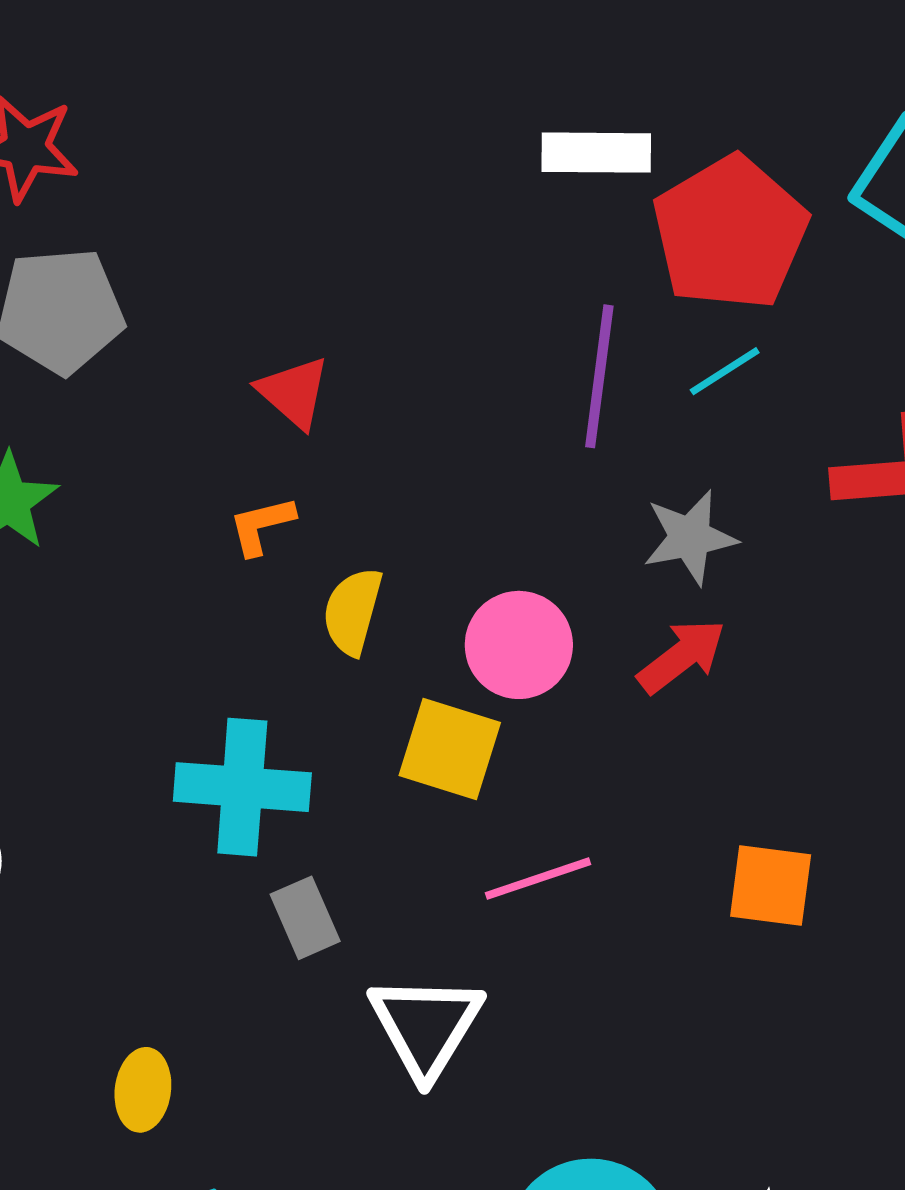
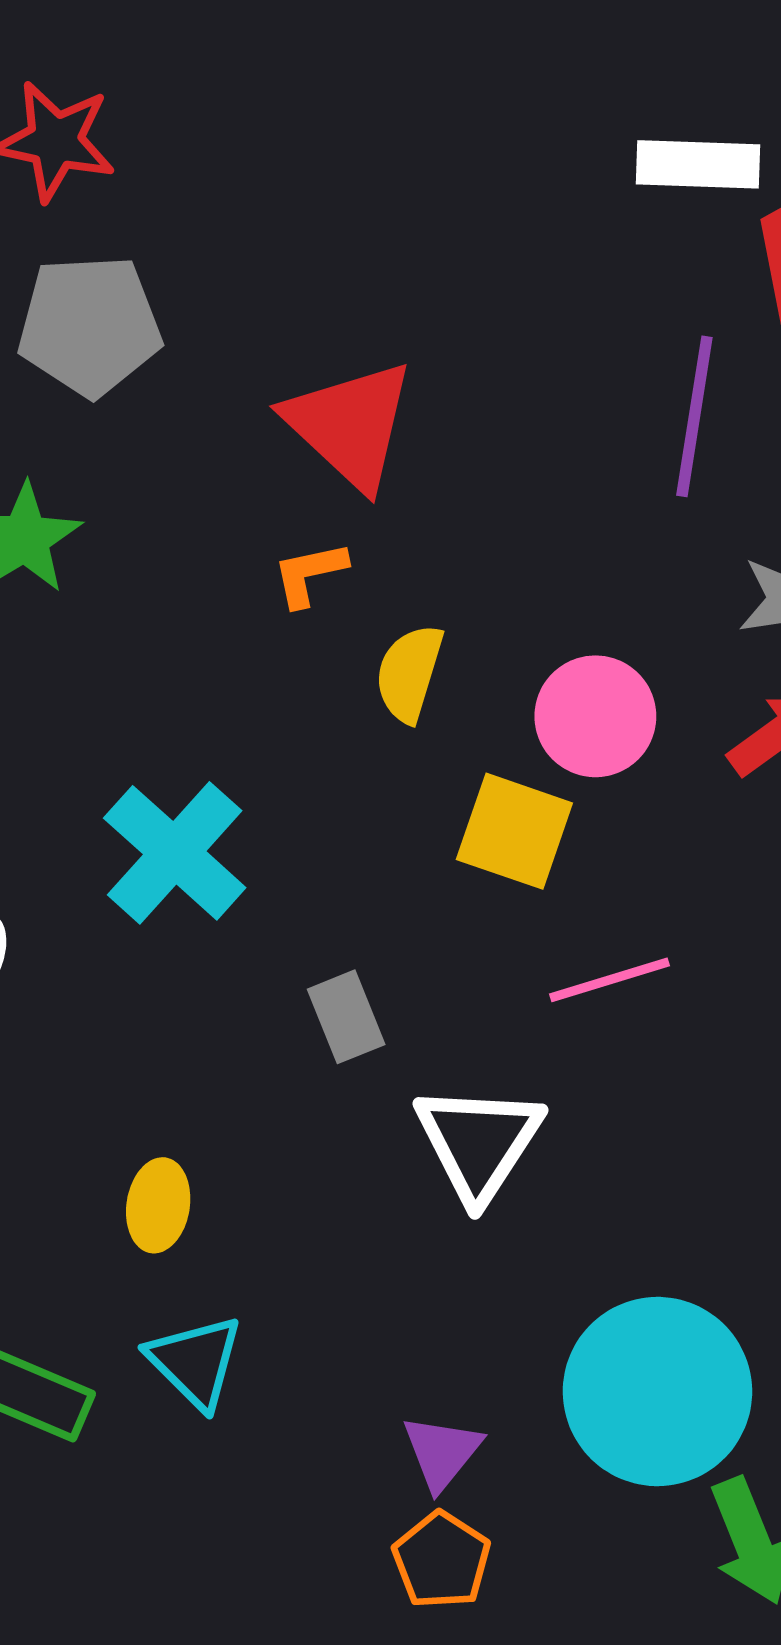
red triangle: (294, 392) -> (350, 425), size x1.6
cyan cross: (242, 787) -> (175, 853), moved, turned 36

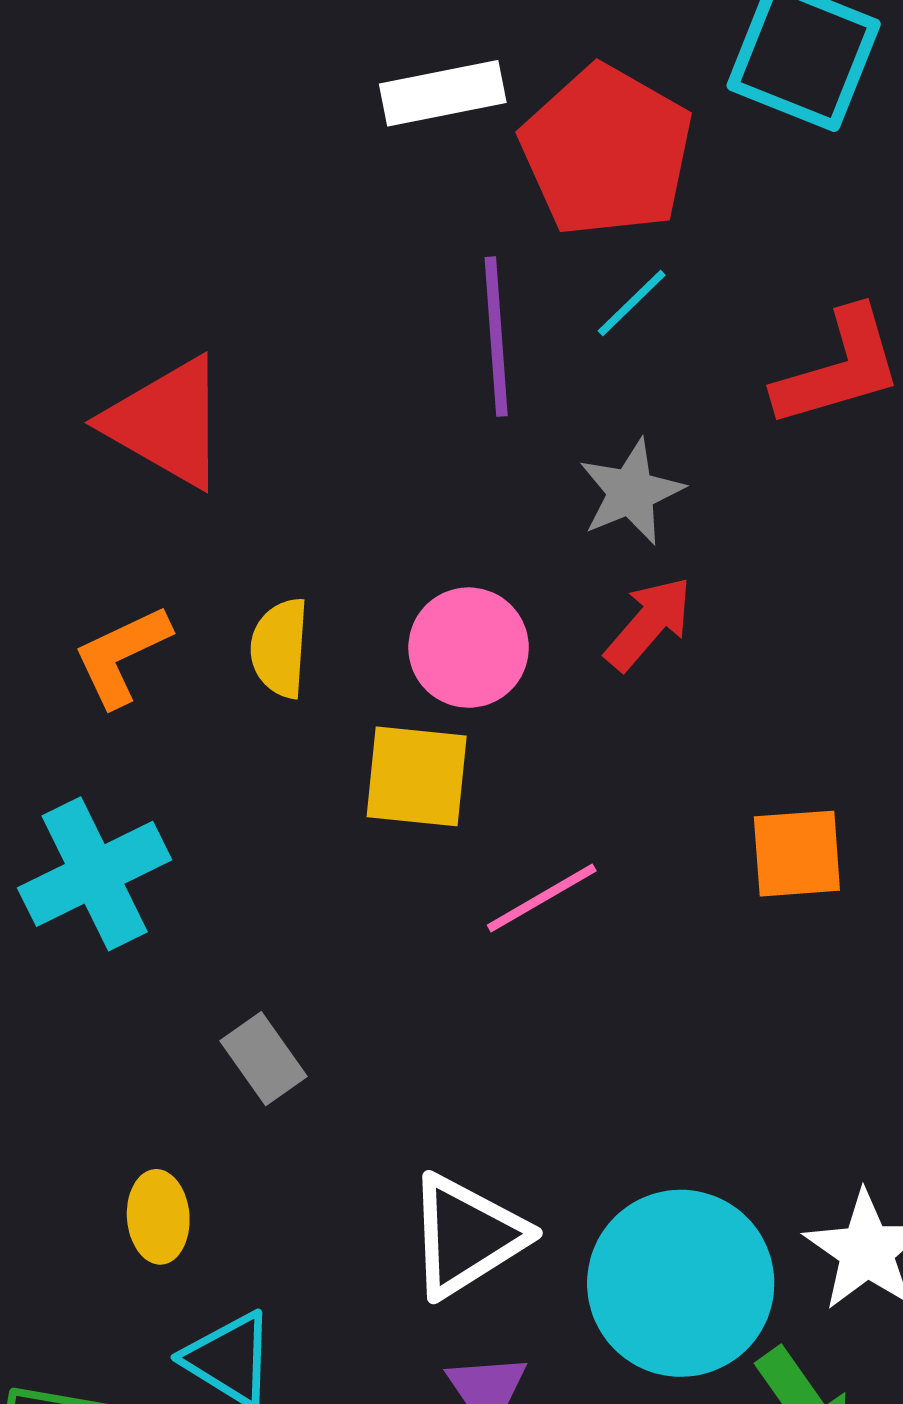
orange L-shape: (309, 574) -> (122, 656), moved, size x1.4
cyan cross: (175, 853) -> (95, 874), turned 35
gray rectangle: (346, 1017) -> (263, 1059), moved
white triangle: (479, 1142) -> (466, 1236), moved, turned 38

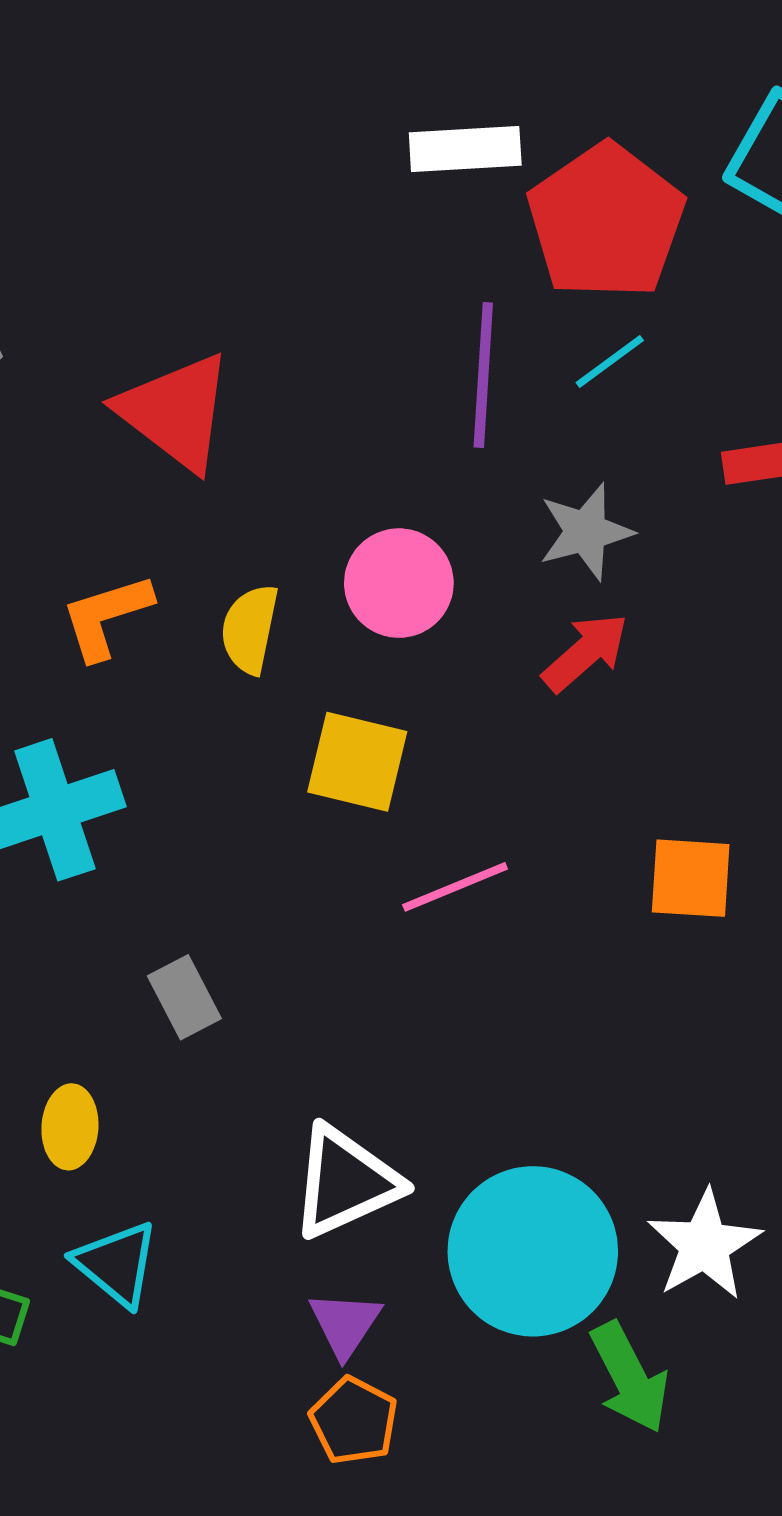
pink circle: (469, 648) -> (399, 583), moved

